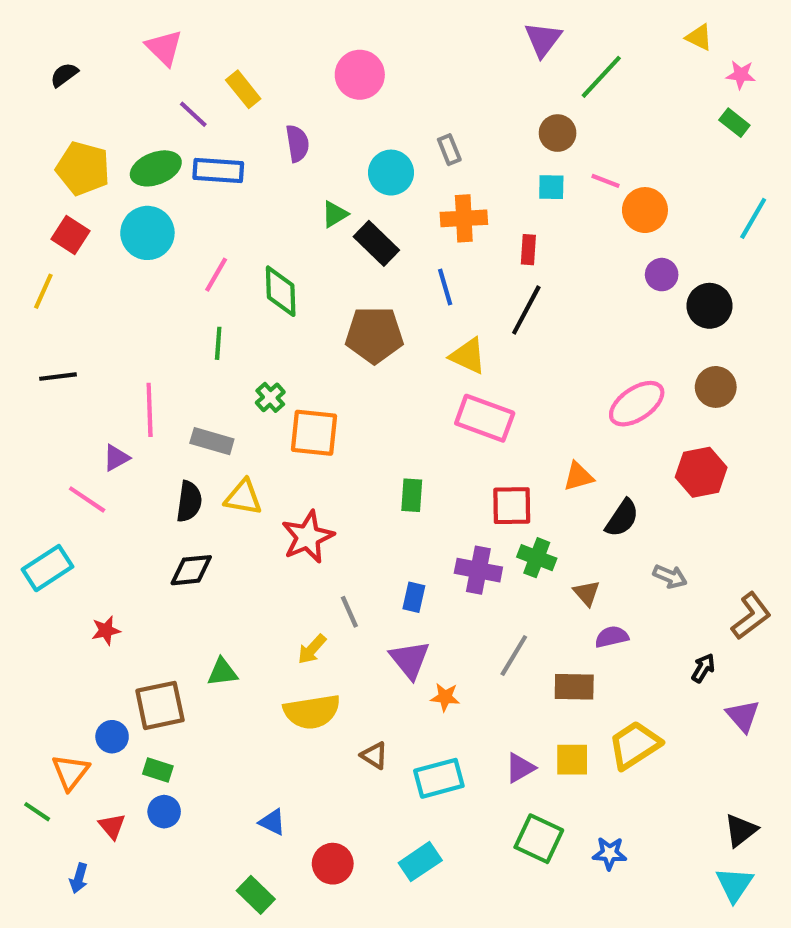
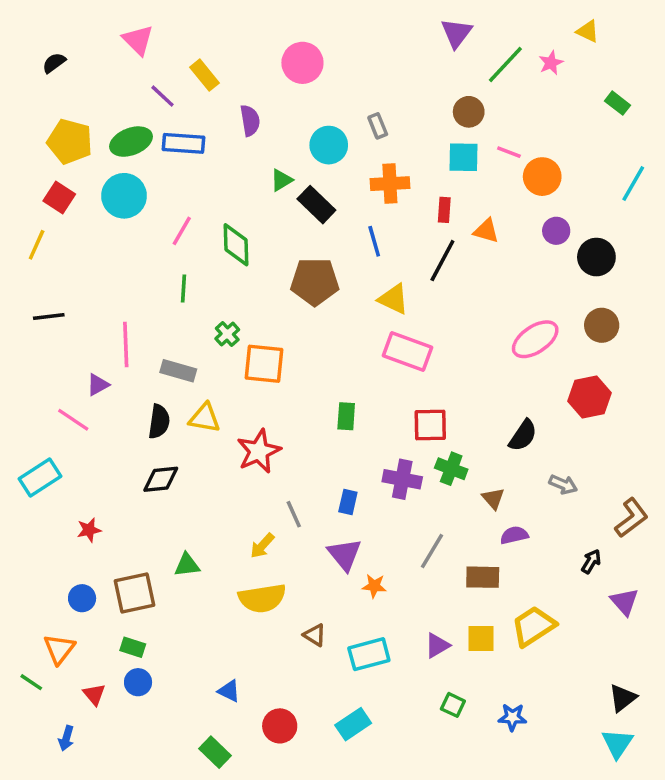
pink star: (741, 75) -> (551, 63), moved, turned -30
cyan square: (551, 187) -> (463, 157), size x1.4
orange triangle: (578, 476) -> (486, 231), moved, turned 32
blue circle: (112, 737) -> (82, 598), moved
green square: (539, 839) -> (453, 705), size x0.6

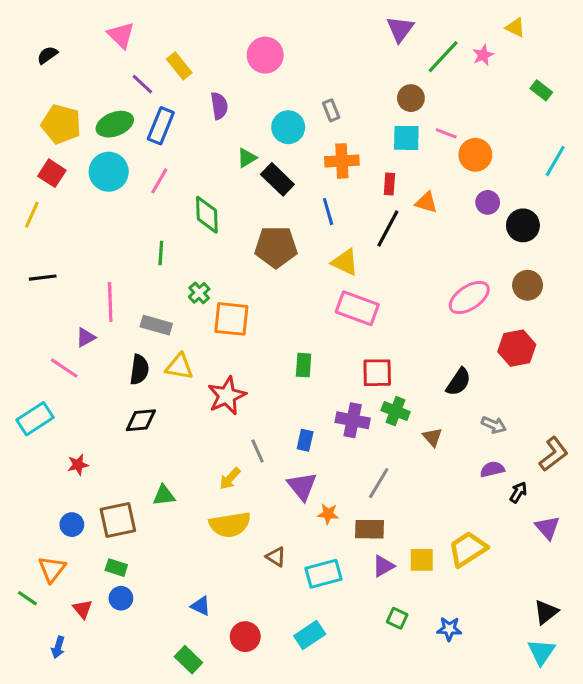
blue rectangle: (183, 143) -> (161, 126), turned -72
pink line: (182, 231) -> (159, 181), moved
purple semicircle: (514, 535) -> (492, 469), moved
brown rectangle: (483, 577) -> (370, 529), moved

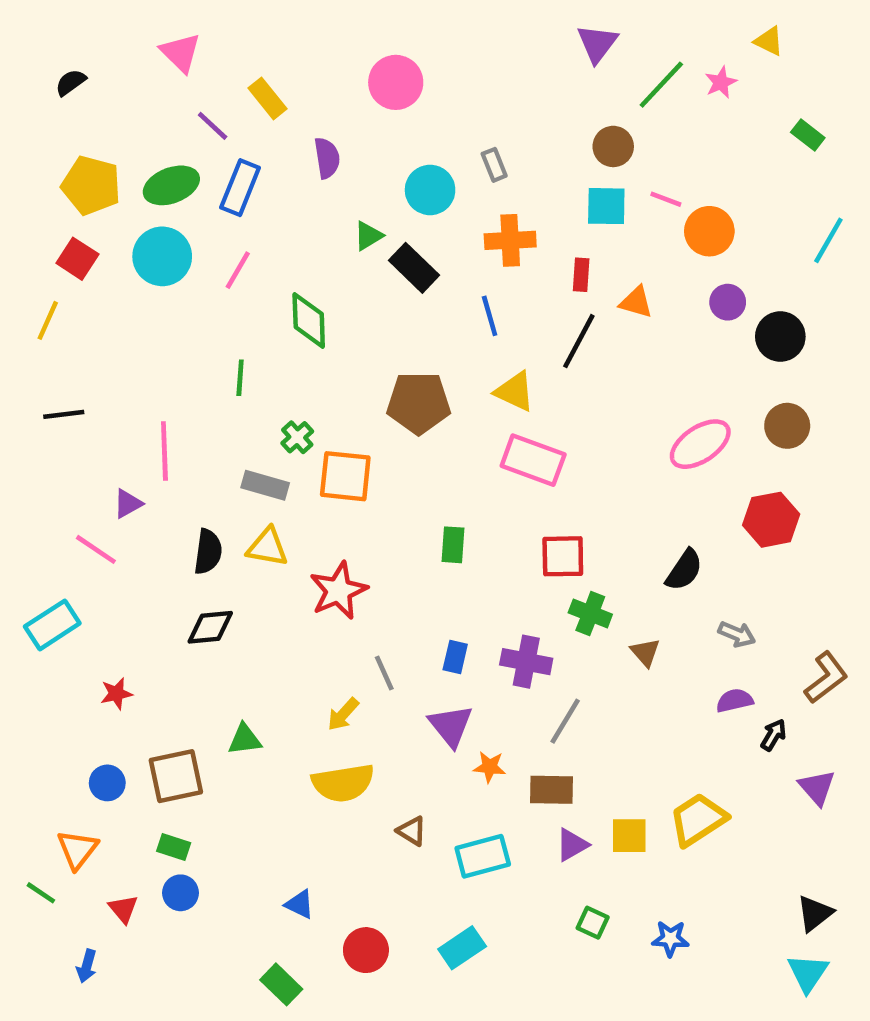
brown pentagon: (276, 247) -> (419, 403), moved
gray rectangle: (156, 325) -> (265, 485), moved
purple cross: (353, 420) -> (526, 662), moved

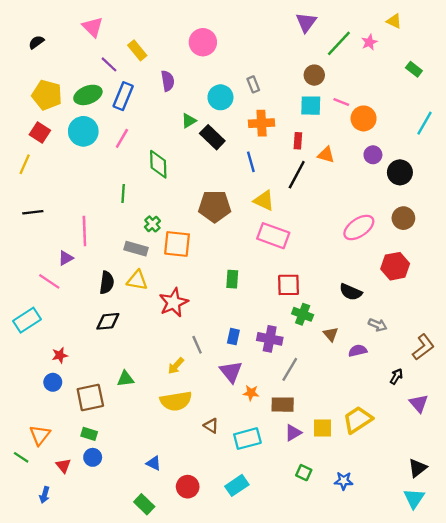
black semicircle: (684, 570) -> (351, 292), turned 80
purple semicircle: (735, 701) -> (358, 351), moved
blue circle: (107, 783) -> (53, 382), moved

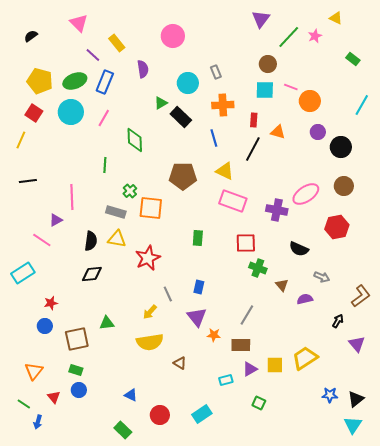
purple cross: (270, 339) -> (277, 210), moved
cyan rectangle: (247, 439) -> (226, 380), moved, size x0.6
green line: (21, 457) -> (24, 404), moved
blue star: (344, 481) -> (330, 395), moved

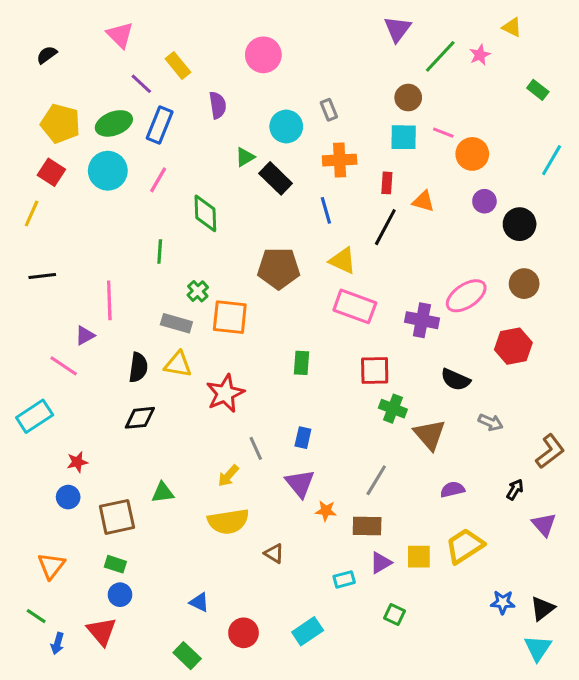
brown triangle: (282, 285) -> (430, 435), size x1.6
purple semicircle: (305, 299) -> (452, 489), moved
red triangle: (54, 397) -> (102, 631), moved, size x1.5

